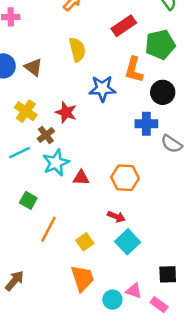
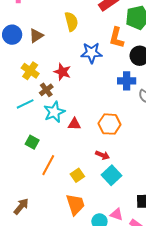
brown triangle: (33, 67) -> (36, 36), turned 49

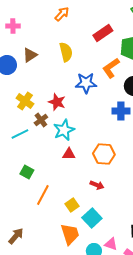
brown triangle: (36, 36) -> (30, 55), moved
orange L-shape: (117, 38) -> (111, 68), turned 40
cyan star: (54, 112) -> (64, 130), moved
cyan square: (112, 175) -> (92, 218), moved

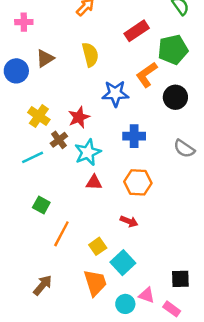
red star: (57, 102) -> (79, 117), turned 30
blue cross: (121, 111) -> (134, 136), moved
brown arrow: (16, 236) -> (43, 285), moved

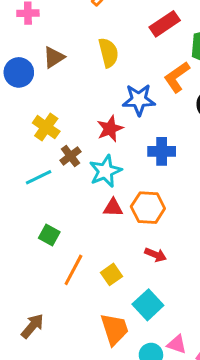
red star: (79, 117) -> (110, 129), moved
orange hexagon: (138, 182) -> (148, 208), moved
yellow square: (98, 246) -> (111, 274), moved
brown arrow: (43, 285) -> (32, 326), moved

